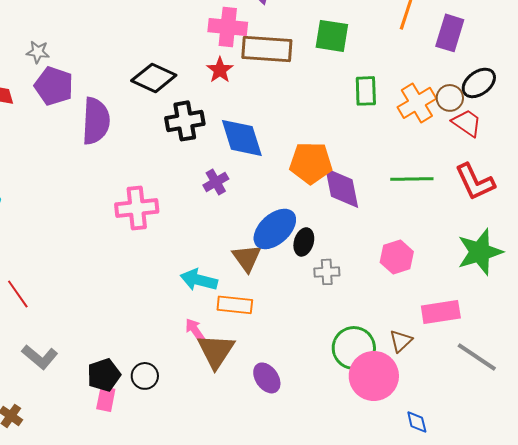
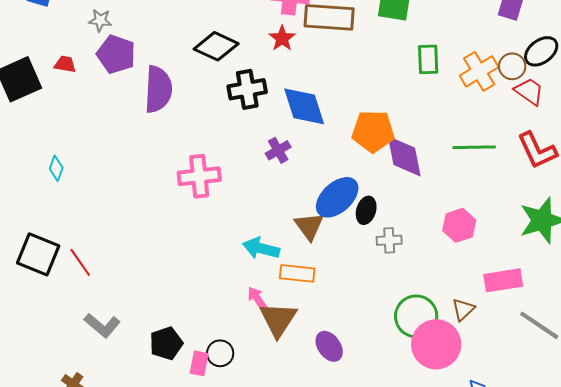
black circle: (145, 376) -> (220, 353), moved
pink rectangle: (106, 399) -> (199, 363), moved

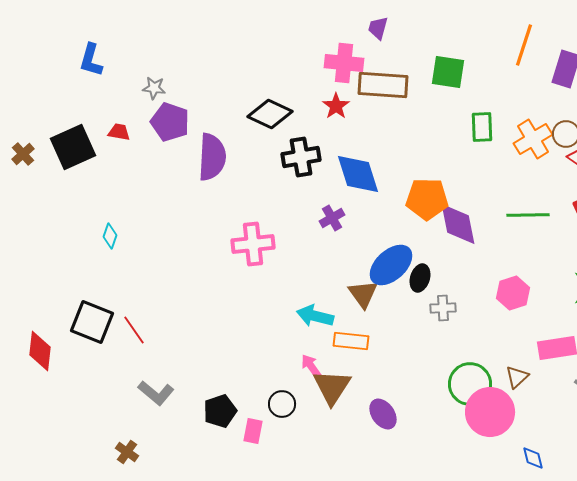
black circle: (220, 353) -> (282, 404), moved

